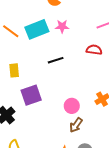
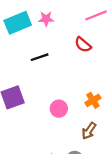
red semicircle: (94, 50) -> (83, 45), turned -147
brown arrow: (76, 125) -> (89, 131), moved

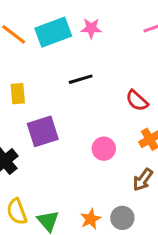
red semicircle: (83, 45) -> (137, 101), moved

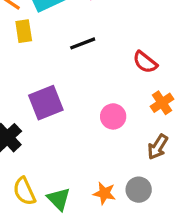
yellow rectangle: (18, 94) -> (24, 31), moved
orange star: (91, 219) -> (104, 193), turned -30

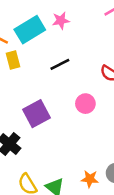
pink circle: (113, 116) -> (85, 104), moved

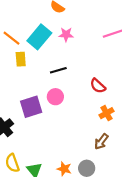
cyan rectangle: (30, 30) -> (39, 37), turned -30
pink circle: (85, 104) -> (55, 97), moved

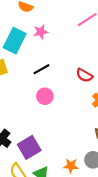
purple square: (31, 107) -> (29, 147), moved

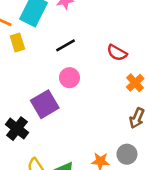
purple square: (29, 147) -> (45, 104), moved

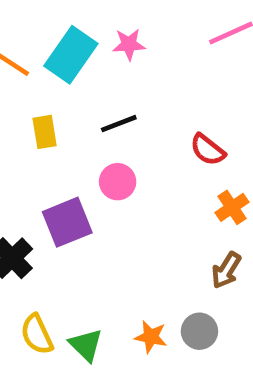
yellow rectangle: (17, 43) -> (45, 132), moved

